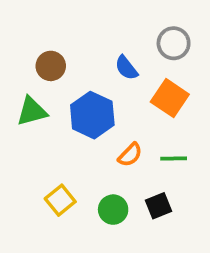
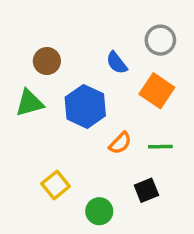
green circle: (113, 210) -> (99, 211), moved

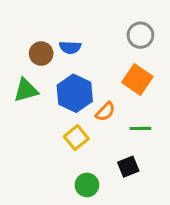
blue semicircle: (117, 63) -> (70, 47), moved, turned -50
orange semicircle: (120, 143) -> (105, 112), moved
yellow square: (56, 185) -> (76, 138), moved

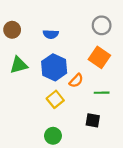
brown circle: (41, 54) -> (12, 30), moved
black square: (128, 167) -> (93, 120), turned 32
green circle: (87, 185) -> (53, 136), moved

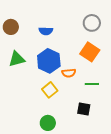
orange semicircle: (76, 81) -> (69, 73), turned 40

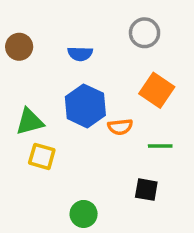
gray circle: (92, 23) -> (145, 33), moved
green triangle: (17, 59) -> (30, 122), moved
yellow square: (50, 90) -> (42, 156), moved, turned -35

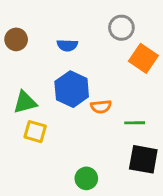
orange square: (157, 90) -> (143, 58), moved
black square: (146, 190) -> (143, 159), moved, size x1.5
green circle: (84, 214) -> (86, 178), moved

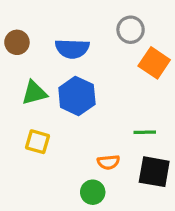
blue semicircle: (67, 45) -> (72, 49), size x1.5
green triangle: (25, 102) -> (34, 93), moved
orange semicircle: (101, 107) -> (108, 162), moved

